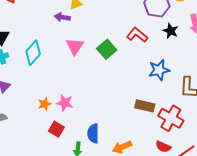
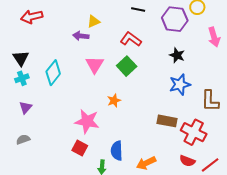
black star: (171, 31) -> (177, 55), moved
red L-shape: (137, 35) -> (131, 39), moved
pink star: (65, 103) -> (87, 121), size x1.4
orange star: (45, 104) -> (114, 101), moved

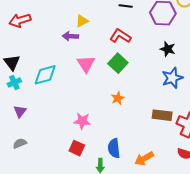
cyan diamond: (53, 73) -> (45, 75), turned 40
orange star: (114, 101) -> (118, 98), moved
pink star: (87, 121) -> (82, 121), size x0.7

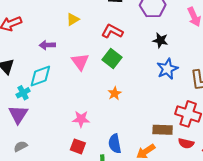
purple arrow: (70, 36) -> (47, 45), moved
cyan cross: (14, 82) -> (23, 93), moved
purple triangle: (20, 111) -> (18, 114), size x1.5
brown rectangle: (162, 115) -> (163, 130), moved

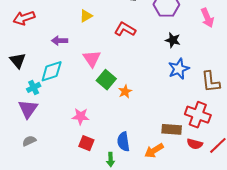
green square: (112, 58) -> (106, 80), moved
pink star: (81, 119) -> (81, 116), moved

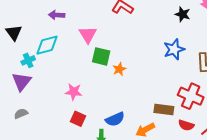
black star: (173, 40) -> (183, 14), moved
green square: (106, 80) -> (101, 56), turned -30
blue semicircle: (123, 142) -> (115, 119), turned -108

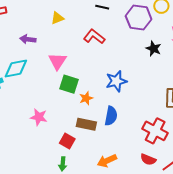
blue star: (174, 49) -> (116, 81), moved
brown rectangle: (164, 110) -> (86, 124), moved
red square: (78, 119) -> (67, 141), moved
blue semicircle: (115, 119) -> (111, 116), moved, turned -60

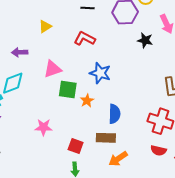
pink triangle: (57, 61) -> (53, 69), turned 48
blue star: (116, 81) -> (100, 73), moved, turned -30
brown rectangle: (86, 124) -> (106, 138), moved

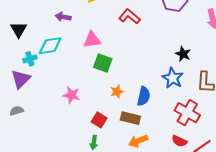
black star: (145, 40) -> (183, 54), moved
blue star: (100, 73) -> (173, 78), moved
orange star: (87, 101) -> (117, 92), moved

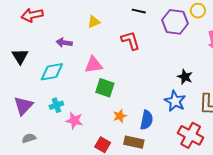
red L-shape: (130, 16) -> (130, 41), turned 35
cyan cross: (30, 59) -> (56, 105), moved
gray semicircle: (17, 111) -> (29, 138), moved

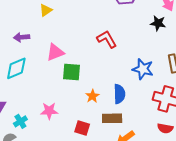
red L-shape: (130, 41) -> (107, 39), moved
black star: (185, 77) -> (158, 23), moved
cyan cross: (56, 105) -> (20, 121), moved

